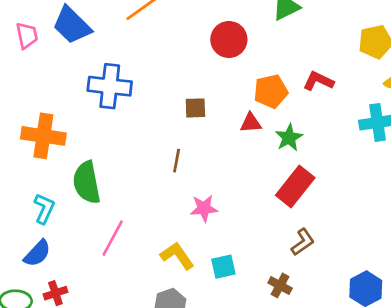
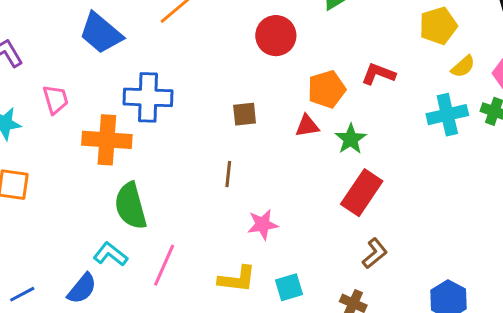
pink trapezoid: (27, 35) -> (56, 99), moved
orange cross: (43, 136) -> (107, 140), moved
cyan L-shape: (44, 209) -> (110, 254), moved, turned -72
yellow L-shape: (177, 256) -> (237, 279), turned 136

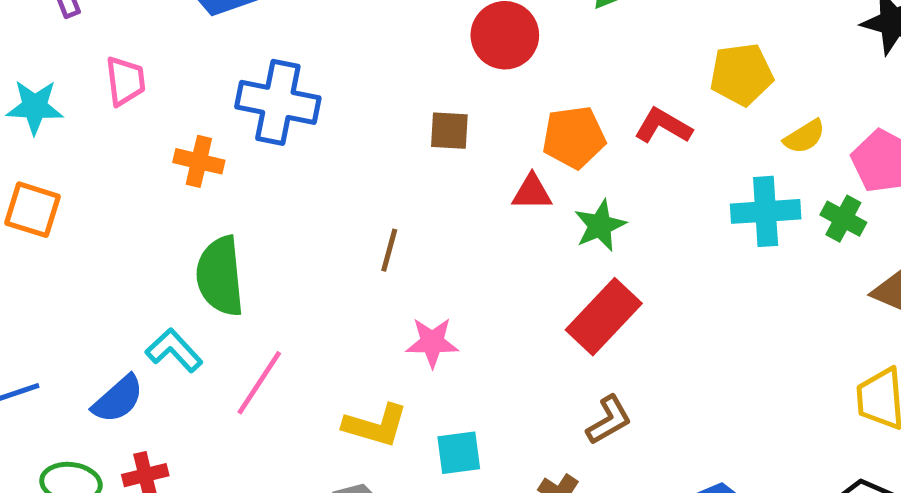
yellow pentagon: (438, 26) -> (742, 74), moved
brown square: (245, 114) -> (449, 131), moved
orange cross: (107, 140) -> (199, 161), size x0.6

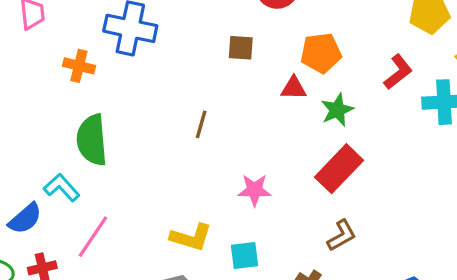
red L-shape: (663, 126) -> (398, 72), moved, turned 111
pink star: (432, 342) -> (254, 190), moved
pink line: (259, 383) -> (93, 237), moved

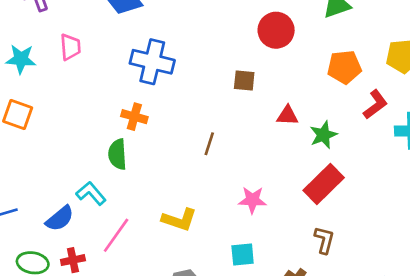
orange pentagon: (321, 53) -> (344, 67), moved
orange cross: (79, 66) -> (134, 117), moved
green semicircle: (92, 140) -> (117, 154), size x0.7
brown L-shape: (342, 235) -> (324, 240), turned -48
yellow L-shape: (191, 237) -> (179, 220), moved

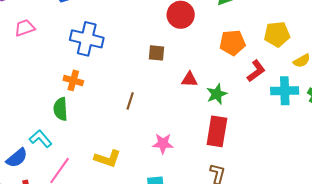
pink trapezoid: (70, 47) -> (25, 28), turned -105
red rectangle: (324, 184) -> (217, 131), turned -36

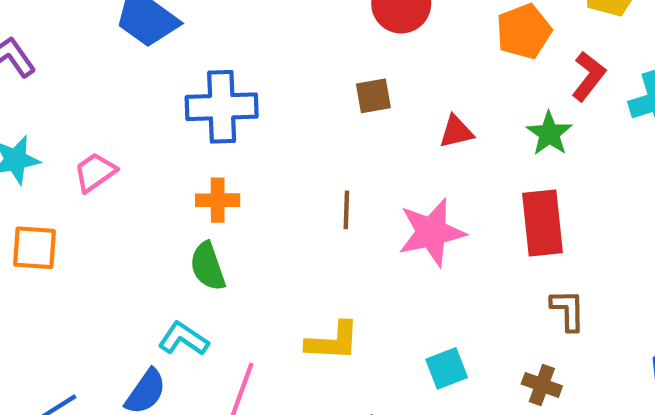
pink trapezoid: (25, 28) -> (95, 172), moved
green star: (217, 94) -> (549, 134), moved
pink star: (163, 144) -> (432, 232), moved, size x1.5

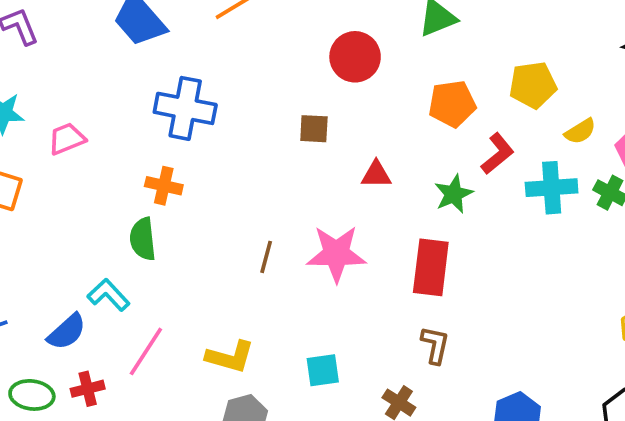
brown line: (346, 210) -> (266, 257), moved
yellow L-shape: (333, 341) -> (230, 357), moved

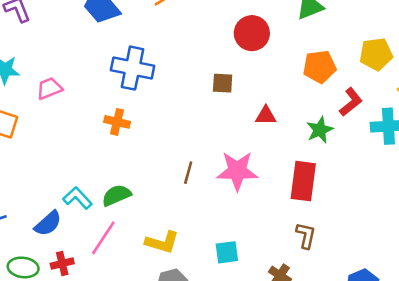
green semicircle: (143, 239) -> (116, 195), moved, turned 72

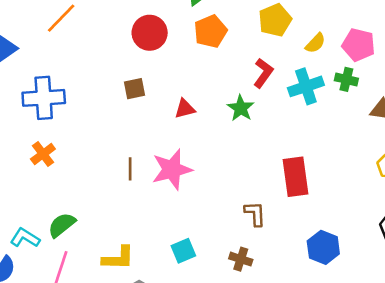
orange pentagon: (319, 67) -> (211, 31), moved
orange cross: (117, 122) -> (43, 154), turned -35
brown line: (188, 173) -> (130, 169), moved
red rectangle: (303, 181) -> (296, 177), moved

